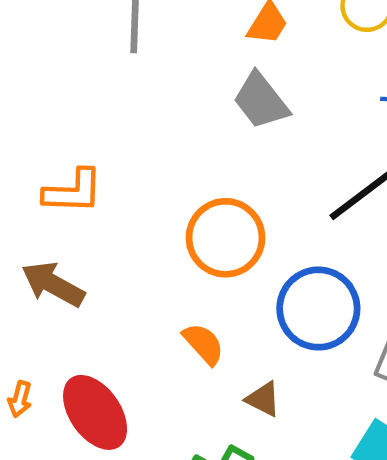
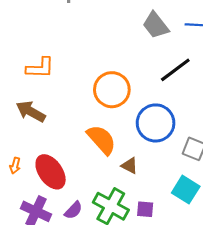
gray trapezoid: (261, 101) -> (156, 25), moved
orange semicircle: (203, 344) -> (101, 140), size x1.5

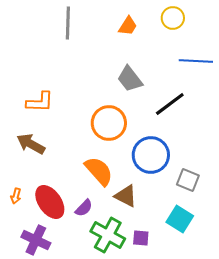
gray trapezoid: (156, 25) -> (130, 79), moved
brown triangle: (130, 166) -> (126, 196), size x1.4
purple semicircle: (73, 210) -> (84, 208), moved

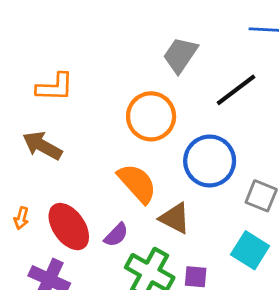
gray trapezoid: (130, 79) -> (180, 55), turned 72

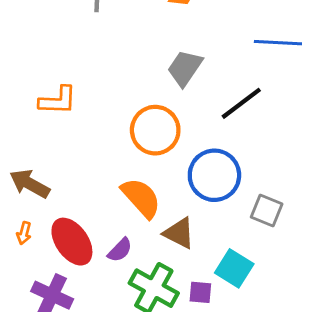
brown arrow: (42, 146) -> (30, 184), moved
cyan square: (250, 250) -> (234, 268), moved

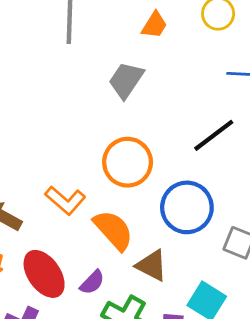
gray trapezoid: (185, 68) -> (126, 80), moved
orange L-shape: (58, 100) -> (65, 200), moved, turned 39

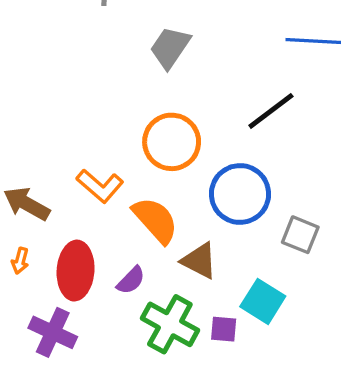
red ellipse: (44, 274) -> (76, 271), turned 39

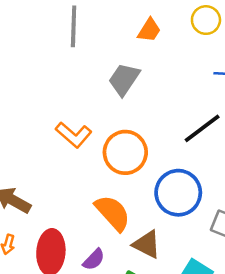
orange L-shape: (100, 186) -> (74, 135), moved

